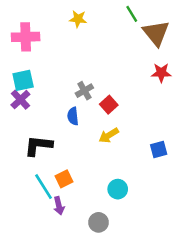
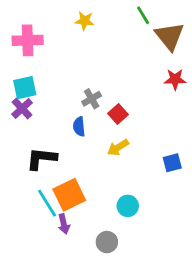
orange square: (64, 179) -> (69, 195), size x1.6

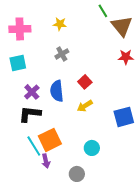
yellow star: (85, 21) -> (60, 24), moved
gray cross: (92, 99) -> (62, 54), moved
purple cross: (22, 108) -> (32, 92), moved
blue semicircle: (79, 127) -> (57, 91), size x1.5
blue square: (172, 163) -> (124, 117), size x1.5

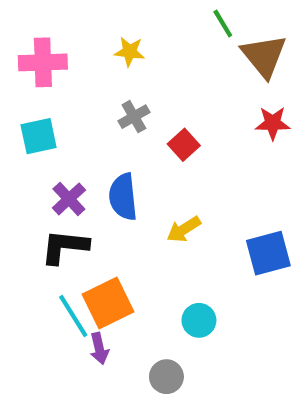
red square: (85, 82) -> (184, 145), moved

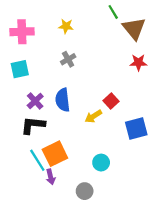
red square: (184, 145) -> (111, 101), moved

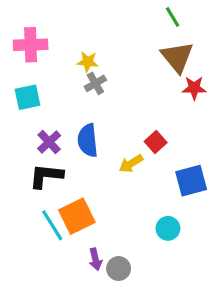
green line: (113, 12) -> (173, 17), moved
yellow star: (66, 26) -> (88, 62), moved
brown triangle: (134, 28) -> (177, 57), moved
cyan circle: (101, 163) -> (168, 228), moved
purple arrow: (51, 177) -> (95, 259), moved

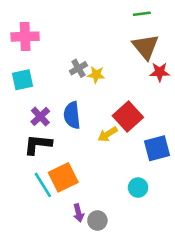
green line: (173, 17) -> (142, 14), turned -66
yellow star: (88, 62) -> (96, 75), moved
red square: (156, 142) -> (128, 116), size x1.6

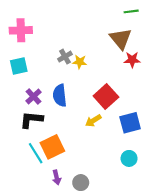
green line: (142, 14) -> (131, 11), moved
yellow arrow: (108, 134) -> (93, 121), moved
cyan circle: (138, 188) -> (129, 158), moved
purple arrow: (78, 213) -> (57, 177), moved

